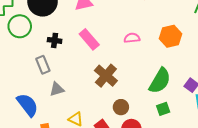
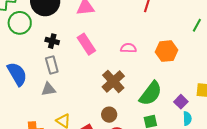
gray rectangle: (43, 65) -> (52, 65), moved
brown cross: (106, 76) -> (113, 81), moved
blue semicircle: (27, 105) -> (17, 74), moved

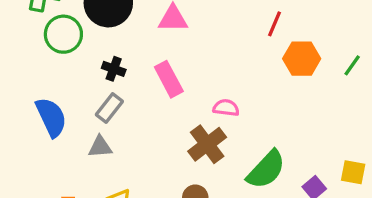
pink semicircle: (128, 48) -> (226, 108), moved
orange hexagon: (167, 51) -> (302, 59), moved
gray rectangle: (52, 65) -> (109, 108), turned 48

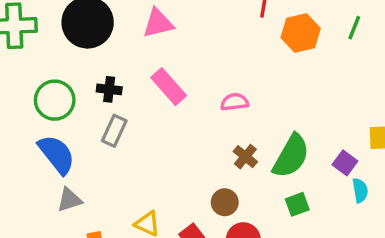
green circle: (63, 34) -> (55, 100), moved
brown cross: (207, 144) -> (245, 157), moved, size x0.6
gray triangle: (100, 147) -> (69, 200), moved

